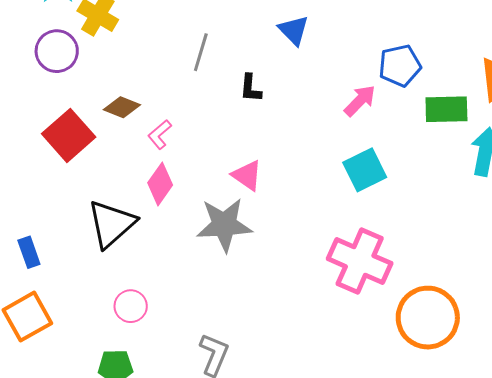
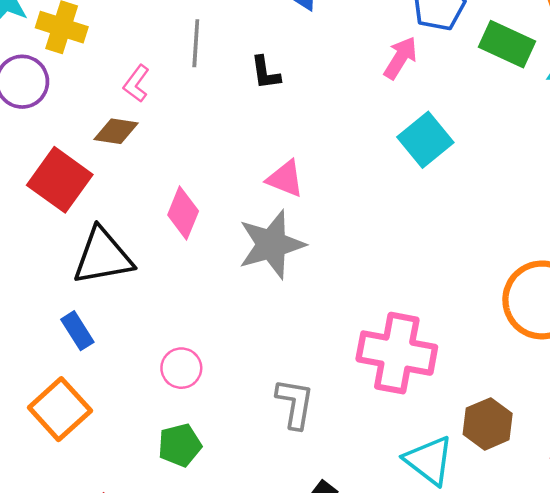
green rectangle: (446, 109) -> (507, 44), turned 39
pink L-shape: (160, 134) -> (136, 84), moved
black triangle: (111, 224) -> (103, 256), moved, turned 44
blue rectangle: (29, 252) -> (77, 331), moved
pink cross: (360, 261) -> (397, 353), moved

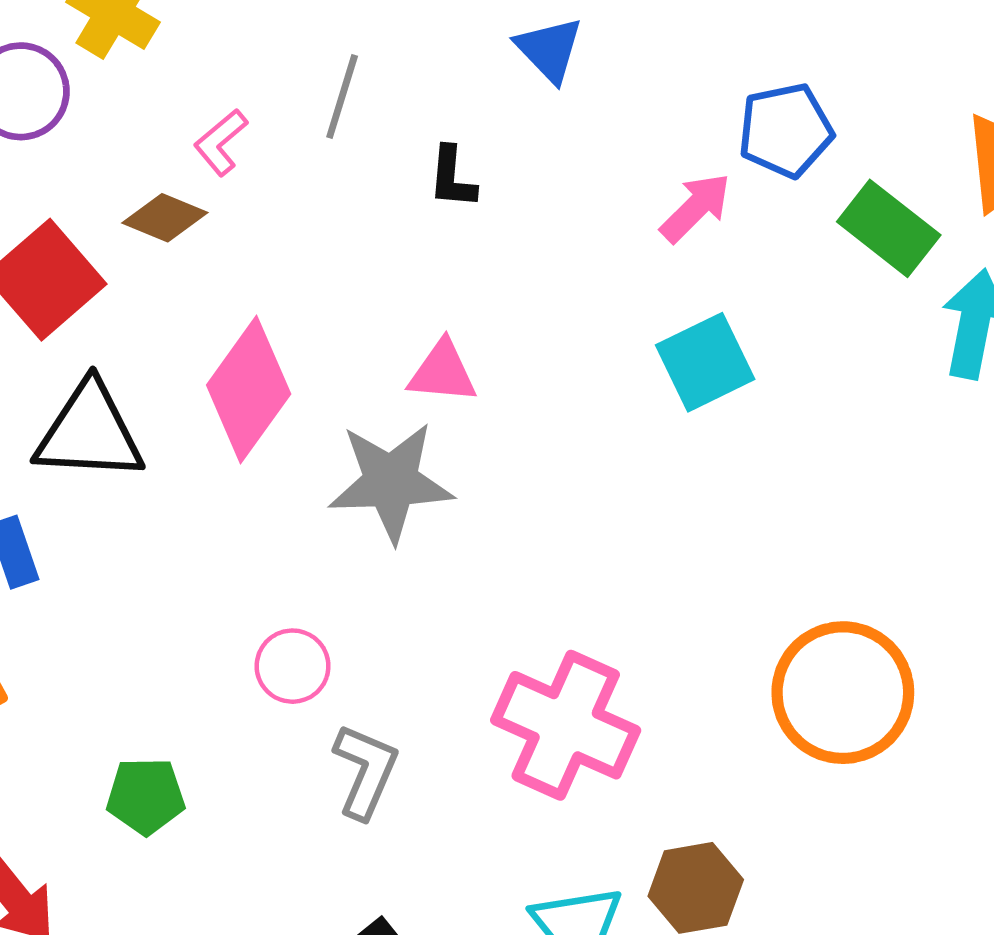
pink triangle: (285, 179) -> (442, 372), turned -30
pink diamond: (183, 213) -> (249, 390), size x1.5
pink circle: (181, 368) -> (293, 666), moved

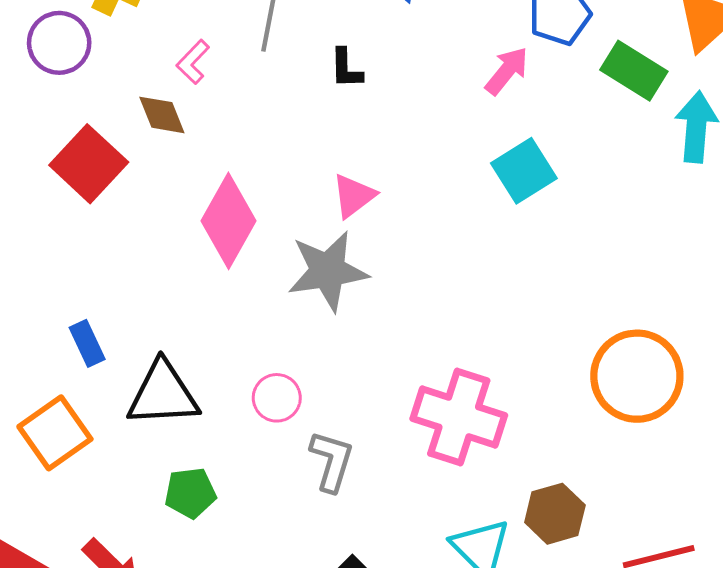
brown diamond: (165, 218) -> (162, 115), turned 52
pink triangle: (442, 372) -> (354, 196), turned -36
black triangle: (89, 432) -> (163, 394), moved

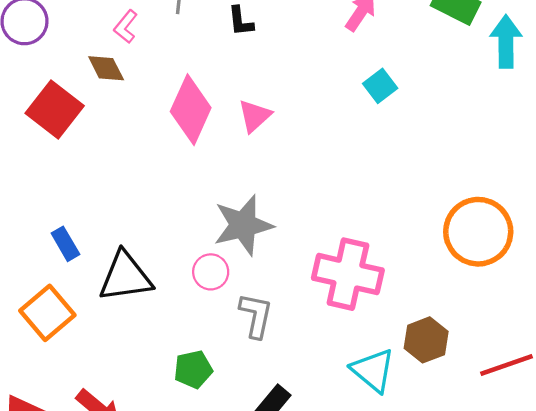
cyan square: (524, 171) -> (380, 86), size x0.7
pink diamond: (229, 221) -> (191, 110), moved
gray star: (328, 271) -> (243, 225), moved
green pentagon: (190, 493) -> (193, 369), moved

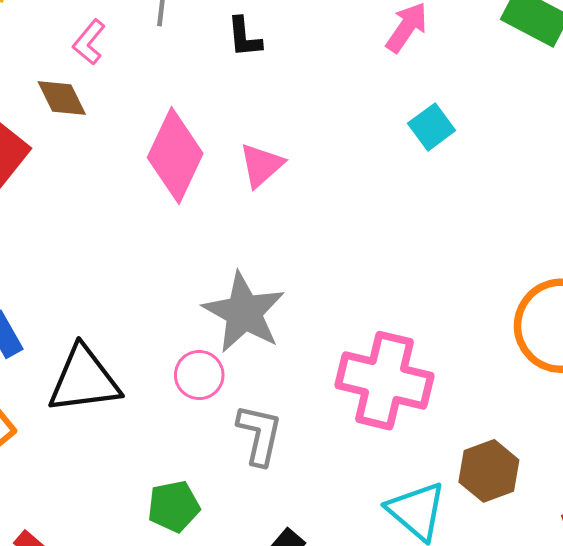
gray star: (243, 225) -> (244, 312), turned -30

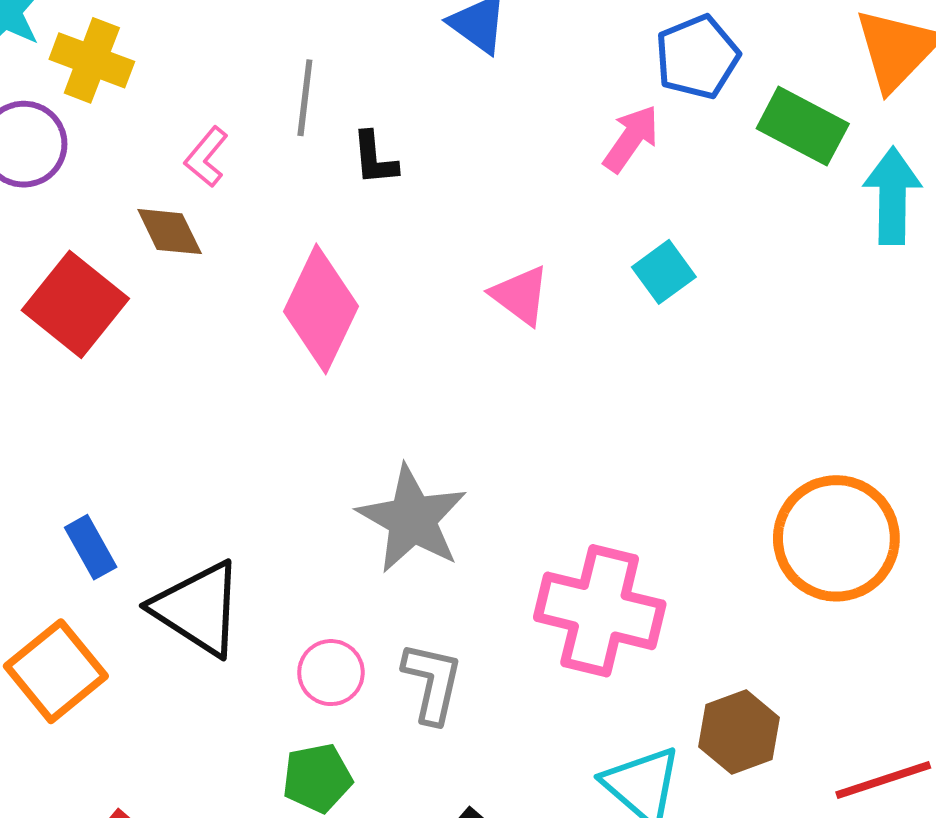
black L-shape: (244, 37) -> (375, 158), moved
pink triangle: (261, 165) -> (520, 295), moved, turned -42
pink circle: (199, 375) -> (331, 673), moved
black triangle: (84, 380) -> (198, 608), turned 40

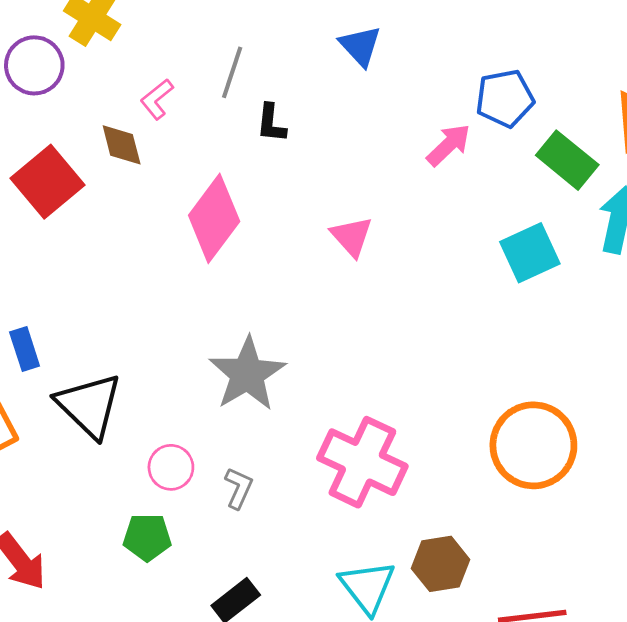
cyan square: (664, 272) -> (530, 253), moved, size x1.4
gray L-shape: (432, 683) -> (239, 488), size x0.7

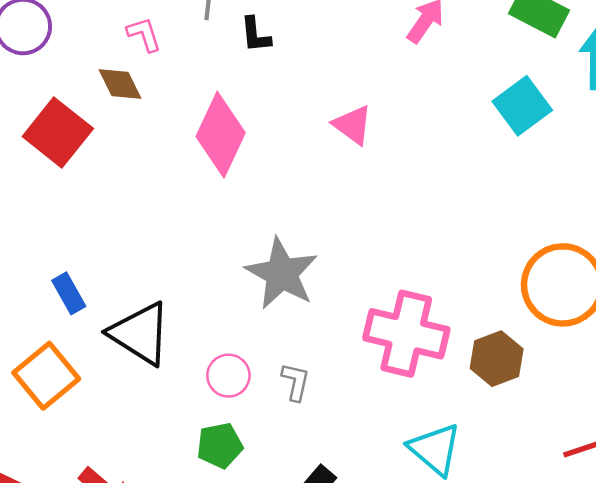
pink L-shape: (157, 99) -> (144, 34), turned 123
brown hexagon: (441, 564) -> (497, 359), moved

